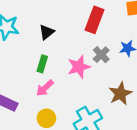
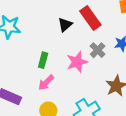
red rectangle: (94, 20) -> (90, 18), turned -55
black triangle: (47, 32) -> (65, 25), moved

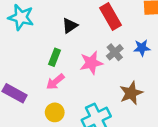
black triangle: (65, 25) -> (70, 26), moved

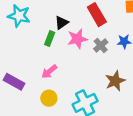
green rectangle: (55, 57) -> (50, 39), moved
pink star: (91, 63) -> (77, 39), moved

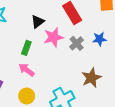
green rectangle: (50, 39) -> (26, 48), moved
pink arrow: (49, 72) -> (26, 70), turned 77

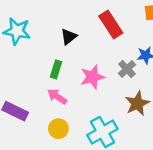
pink star: (53, 37) -> (92, 77), moved
gray cross: (77, 43) -> (127, 69), moved

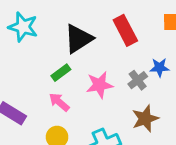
black triangle: (69, 37) -> (78, 39), size x1.6
green rectangle: (56, 69) -> (61, 73), turned 30

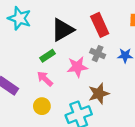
gray cross: (138, 80) -> (98, 54), moved, turned -32
brown star: (145, 119) -> (99, 94), moved

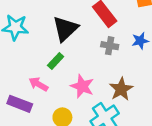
pink star: (77, 67) -> (82, 86), moved, turned -30
pink arrow: (45, 79) -> (38, 84), moved

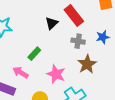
black triangle: (65, 29) -> (52, 23), moved, size x0.6
brown star: (121, 89) -> (87, 64), moved

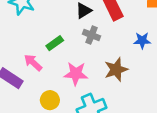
gray cross: (78, 41) -> (92, 35), moved
pink star: (56, 74) -> (76, 74), turned -30

